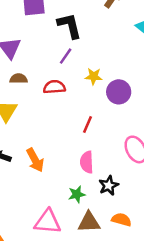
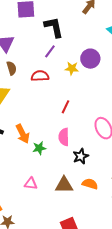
brown semicircle: (19, 79) -> (12, 68), turned 72
purple circle: (119, 92) -> (90, 59), moved
green star: (77, 194) -> (39, 148), moved
pink triangle: (48, 222) -> (31, 184), size x0.6

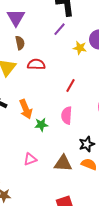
red semicircle: (40, 76) -> (36, 64), moved
black star: (81, 156) -> (87, 144), moved
pink triangle: (31, 184) -> (30, 159), turned -32

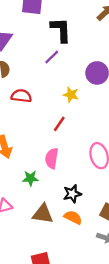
yellow star: (80, 48) -> (71, 95), moved
green star: (41, 125) -> (30, 178), moved

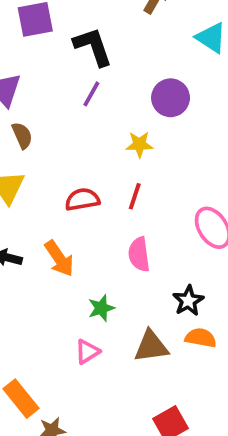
red semicircle: (21, 96) -> (82, 200), moved
green star: (30, 178) -> (101, 308), moved

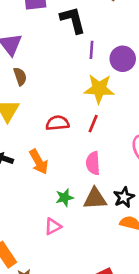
purple line: (91, 94) -> (91, 50), moved, turned -30
yellow star: (139, 144) -> (99, 89), size x1.6
brown triangle: (151, 346) -> (95, 199), moved

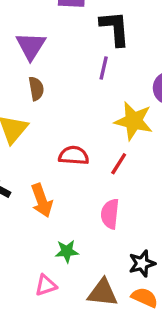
purple line: (91, 50) -> (104, 68), moved
brown triangle: (95, 199) -> (103, 293), moved

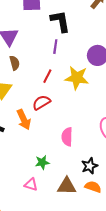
red semicircle: (74, 155) -> (41, 102), turned -30
red line: (119, 164) -> (47, 76), moved
orange arrow: (42, 200) -> (24, 120), moved
pink triangle: (46, 285) -> (31, 185), turned 40

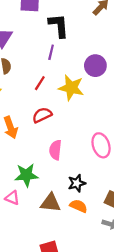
red semicircle: (41, 102) -> (42, 115), moved
green star: (42, 162) -> (26, 175), size x1.5

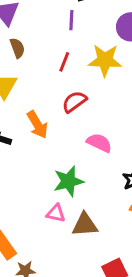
pink semicircle: (55, 150) -> (99, 143), turned 120
brown triangle: (50, 203) -> (85, 225), moved

